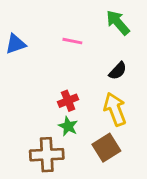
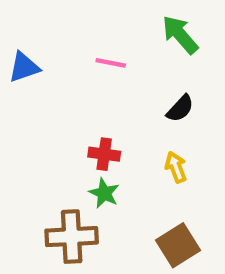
red cross: (68, 101) -> (104, 154), turned 30
yellow arrow: (115, 109) -> (176, 167), size x0.6
brown square: (106, 148) -> (178, 245), moved

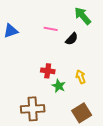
black semicircle: (180, 108) -> (72, 39), moved
green star: (104, 193) -> (59, 86), moved

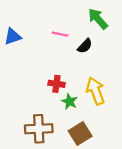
yellow arrow: (81, 77) -> (96, 91), size x1.6
brown square: (82, 113) -> (80, 133), moved

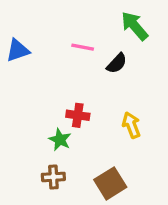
yellow arrow: (96, 91) -> (131, 125), size x0.7
green star: (69, 102) -> (60, 140), moved
brown cross: (39, 129) -> (53, 177), size x0.6

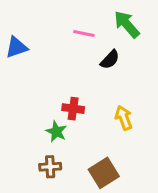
pink line: (83, 47) -> (84, 34), moved

